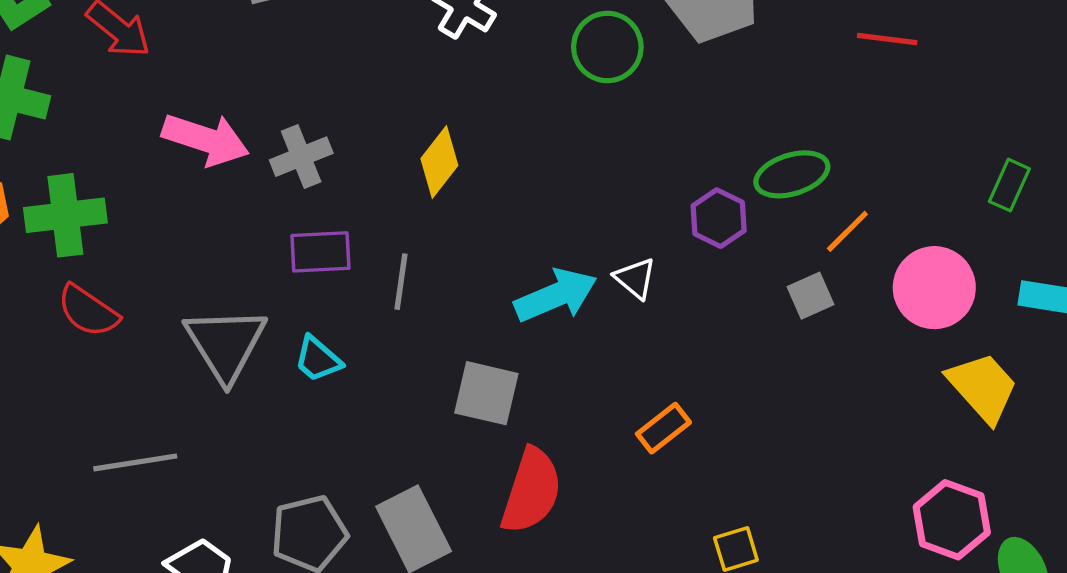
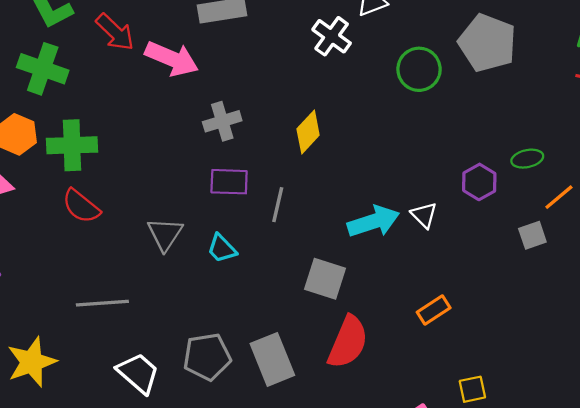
pink arrow: (206, 139) -> (172, 59), moved
green ellipse: (792, 174) -> (527, 159), size x0.7
gray triangle: (226, 344) -> (165, 234), size x0.7

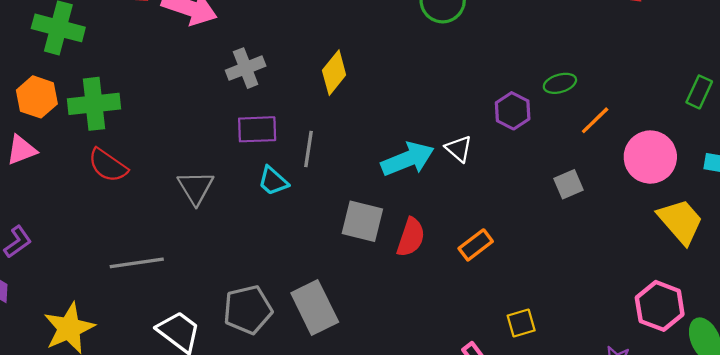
gray square: (532, 235) -> (569, 184), moved
cyan trapezoid: (222, 248) -> (273, 181), moved
red semicircle: (348, 342) -> (411, 237), moved, size x0.7

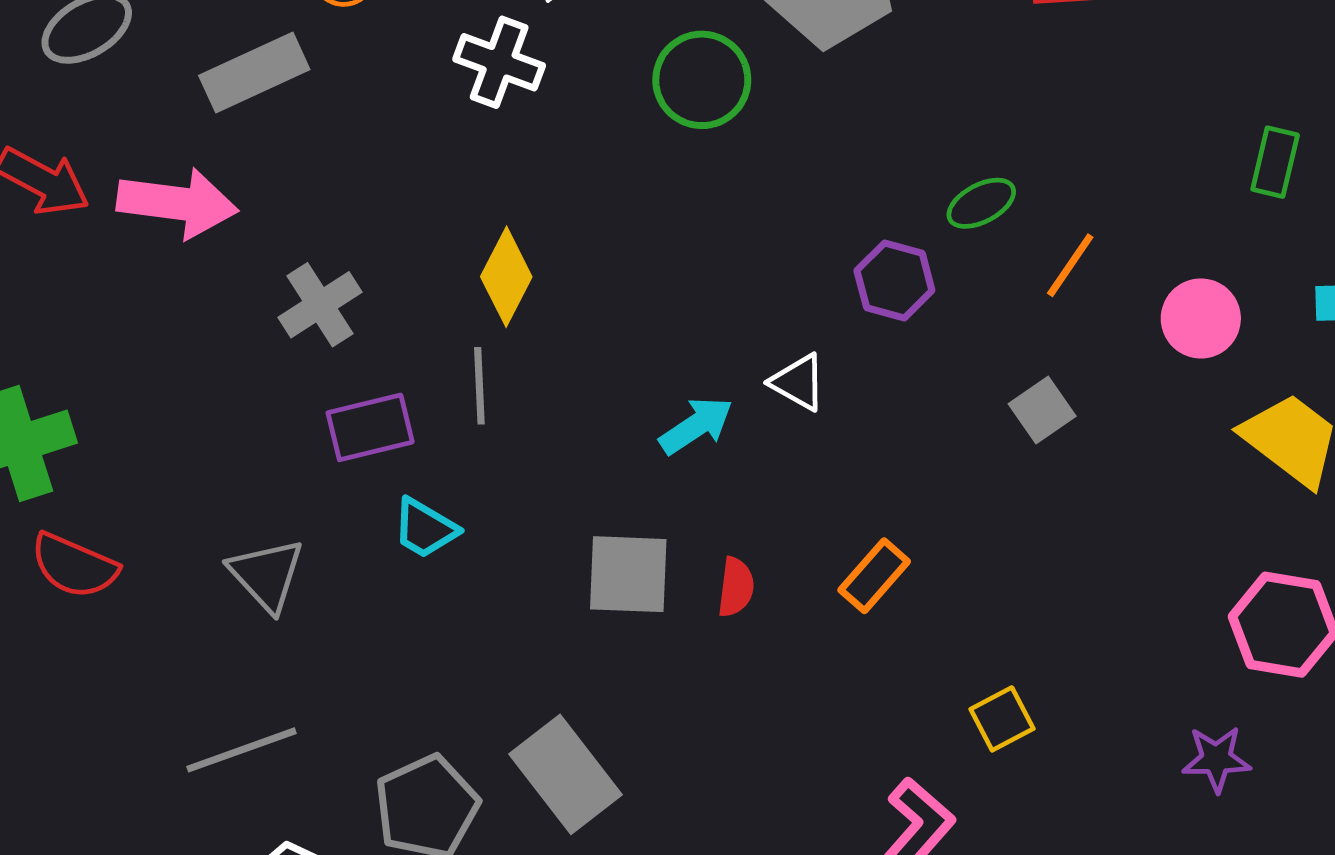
gray line: (309, 149) -> (479, 386), moved
pink circle: (650, 157) -> (1201, 318), size x0.7
cyan arrow: (408, 159) -> (696, 426), size x0.7
red semicircle: (411, 237) -> (736, 587), size x0.7
gray line: (137, 263) -> (241, 750), moved

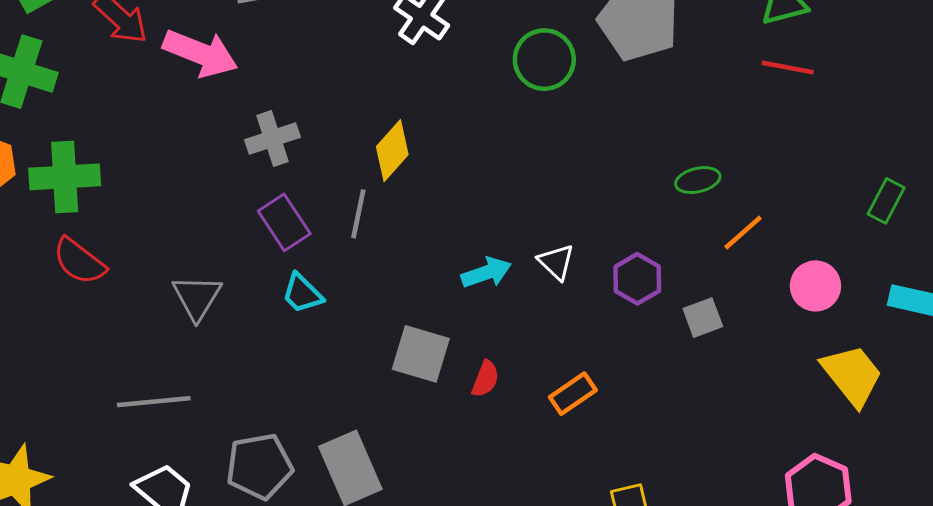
purple hexagon: (894, 280) -> (637, 279), moved
purple rectangle: (370, 427) -> (284, 222), turned 56

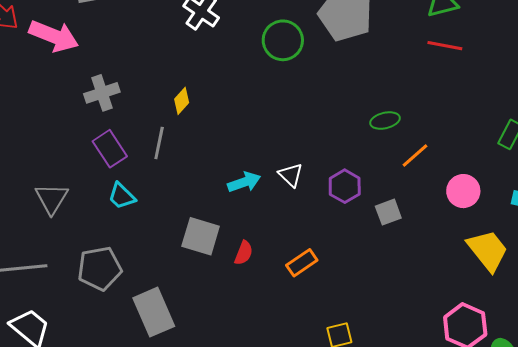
yellow diamond: (392, 151) -> (182, 101), size x0.7
gray pentagon: (259, 466) -> (100, 269), moved

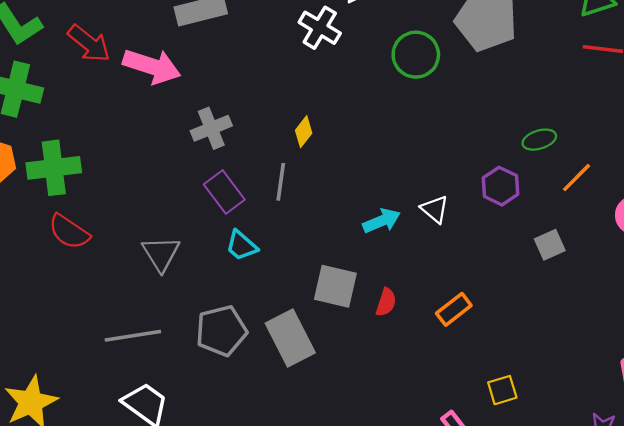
purple hexagon: (345, 186) -> (500, 186), moved
gray rectangle: (154, 312) -> (290, 338), moved

